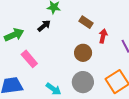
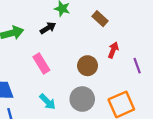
brown rectangle: (86, 22) -> (100, 19), moved
pink rectangle: (29, 59) -> (41, 64), moved

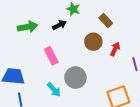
brown circle: (88, 66) -> (93, 42), moved
gray circle: (82, 99) -> (75, 78), moved

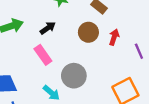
black arrow: (59, 25) -> (48, 28), moved

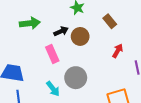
brown circle: (88, 32) -> (80, 36), moved

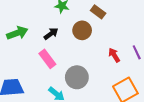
brown circle: (80, 36) -> (82, 30), moved
red arrow: (118, 51) -> (114, 55), moved, turned -48

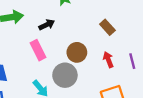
brown rectangle: (98, 12) -> (107, 27), moved
brown circle: (82, 30) -> (77, 52), moved

